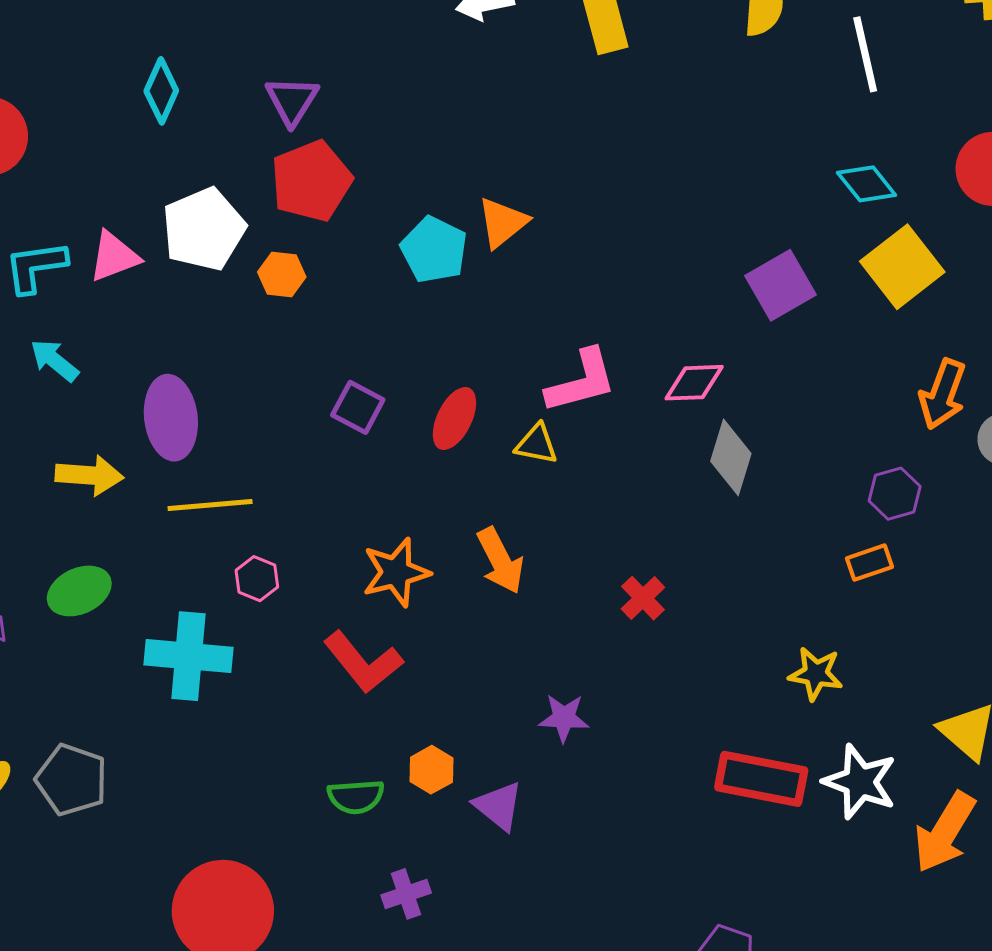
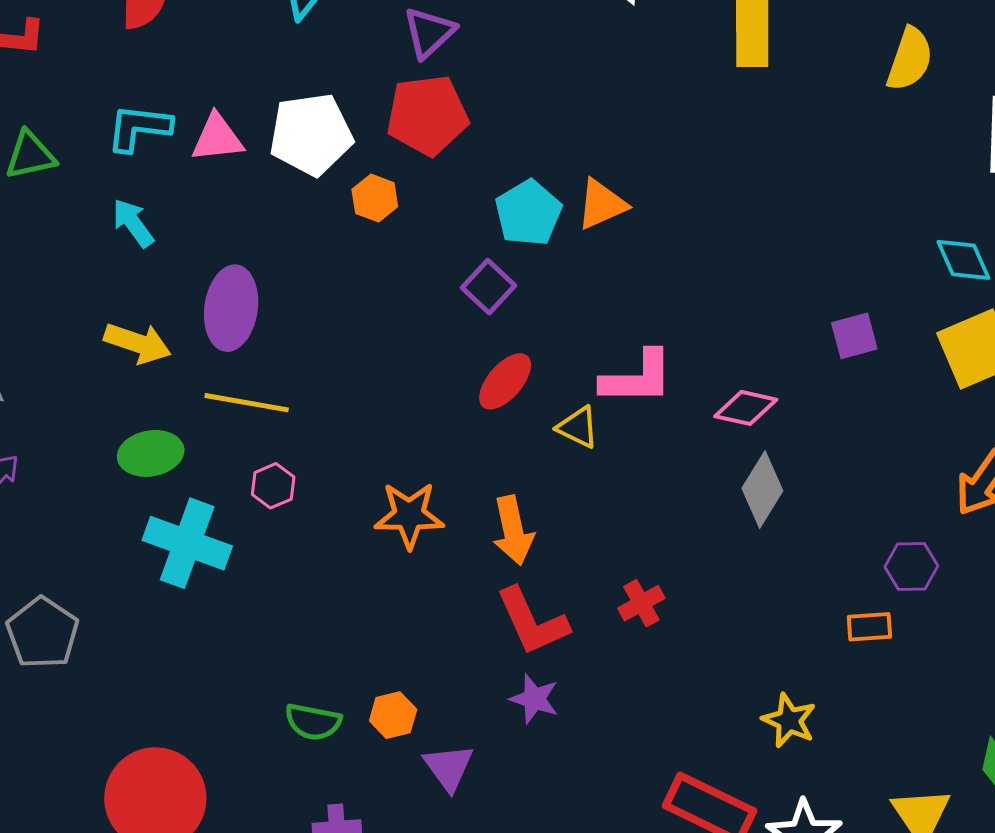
purple square: (781, 285) -> (854, 336), size x0.7
purple square: (358, 407) -> (489, 287), moved
green ellipse: (79, 591) -> (151, 453), moved
red L-shape: (363, 662) -> (532, 622), moved

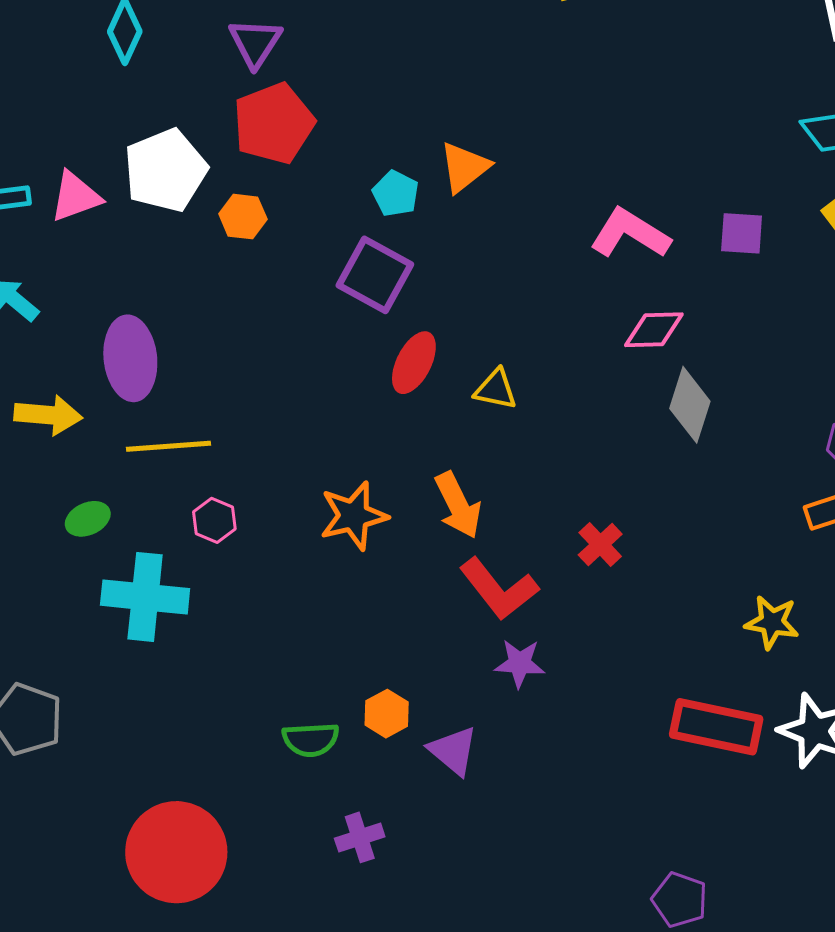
cyan pentagon: (528, 213) -> (396, 194), size x0.7
purple square: (489, 287) -> (375, 275), size x1.4
purple square: (854, 336) -> (742, 233), turned 33
pink L-shape: (637, 378) -> (630, 234), moved, turned -134
green ellipse: (151, 453) -> (88, 519), size x0.7

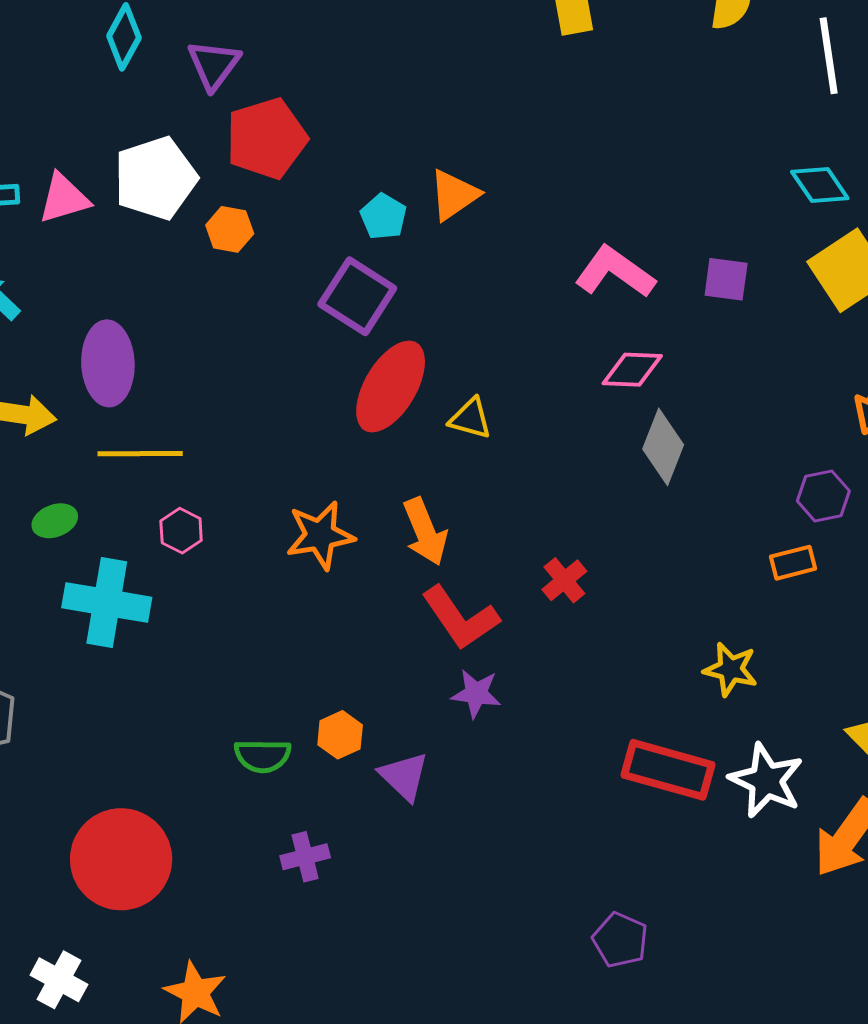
purple triangle: (255, 43) -> (214, 65), moved
red ellipse: (414, 363) -> (391, 387), size x1.5

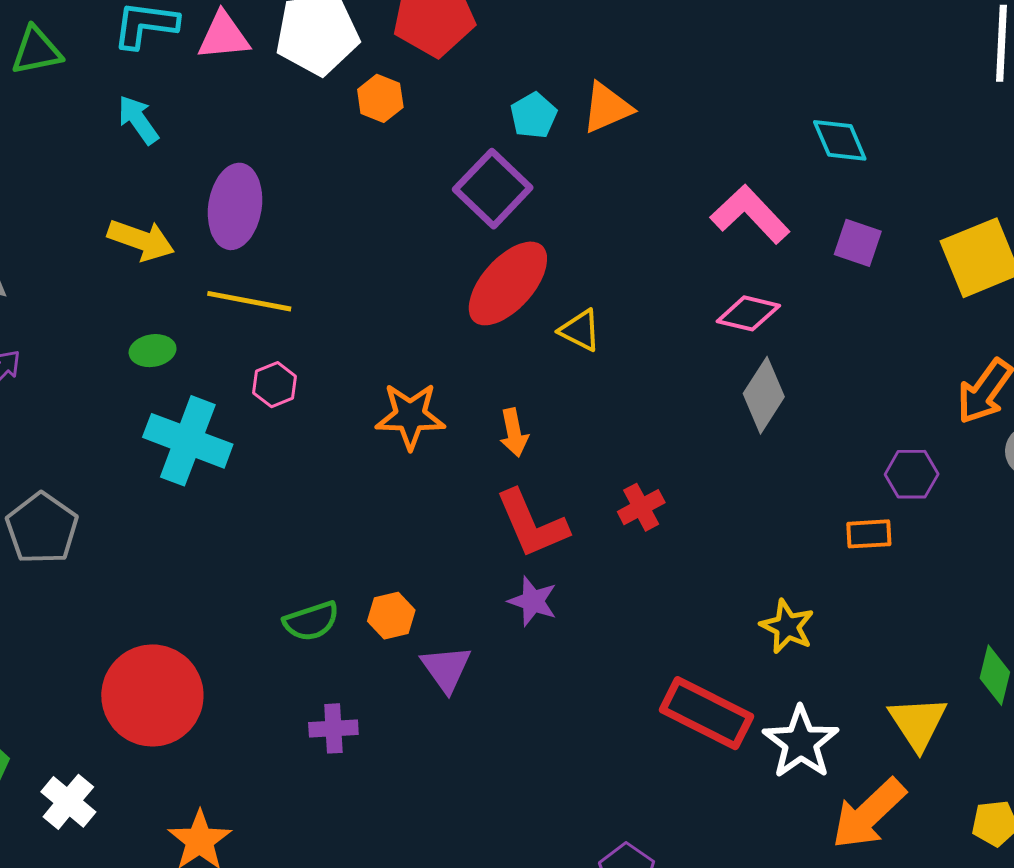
cyan diamond: (820, 185) -> (840, 140), moved
orange arrow: (425, 532) -> (514, 433), size x0.7
green semicircle: (263, 756) -> (311, 621), turned -30

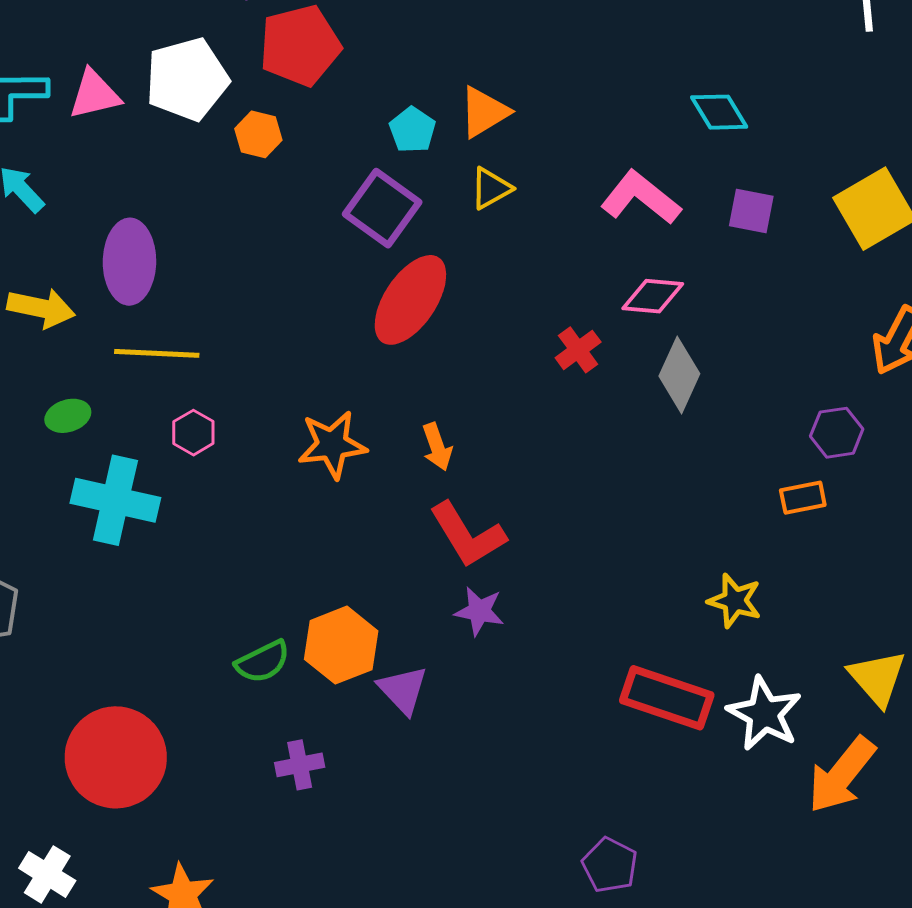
yellow triangle: (580, 330) -> (491, 188), moved, turned -48
red cross: (641, 507) -> (578, 350), moved
orange hexagon: (391, 616) -> (341, 645), size x1.6

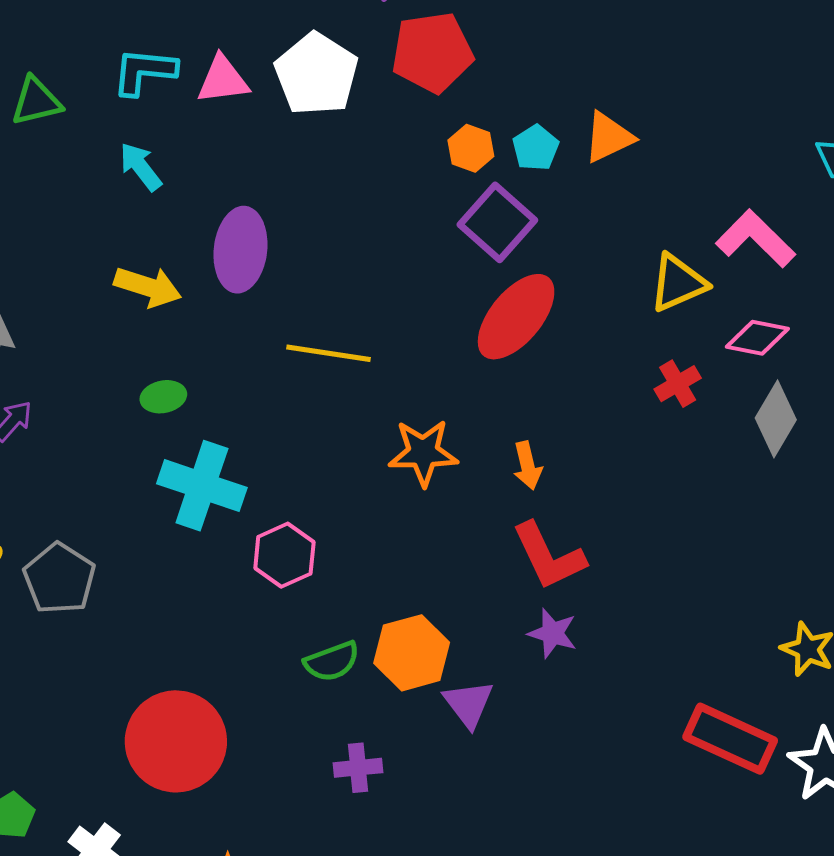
white pentagon: (187, 79) -> (316, 74), turned -30
orange hexagon: (258, 134) -> (471, 148), moved
yellow triangle: (491, 188) -> (678, 283), moved, size x1.4
yellow line: (157, 353) -> (329, 353), moved
pink hexagon: (193, 433) -> (284, 555), moved, size x1.4

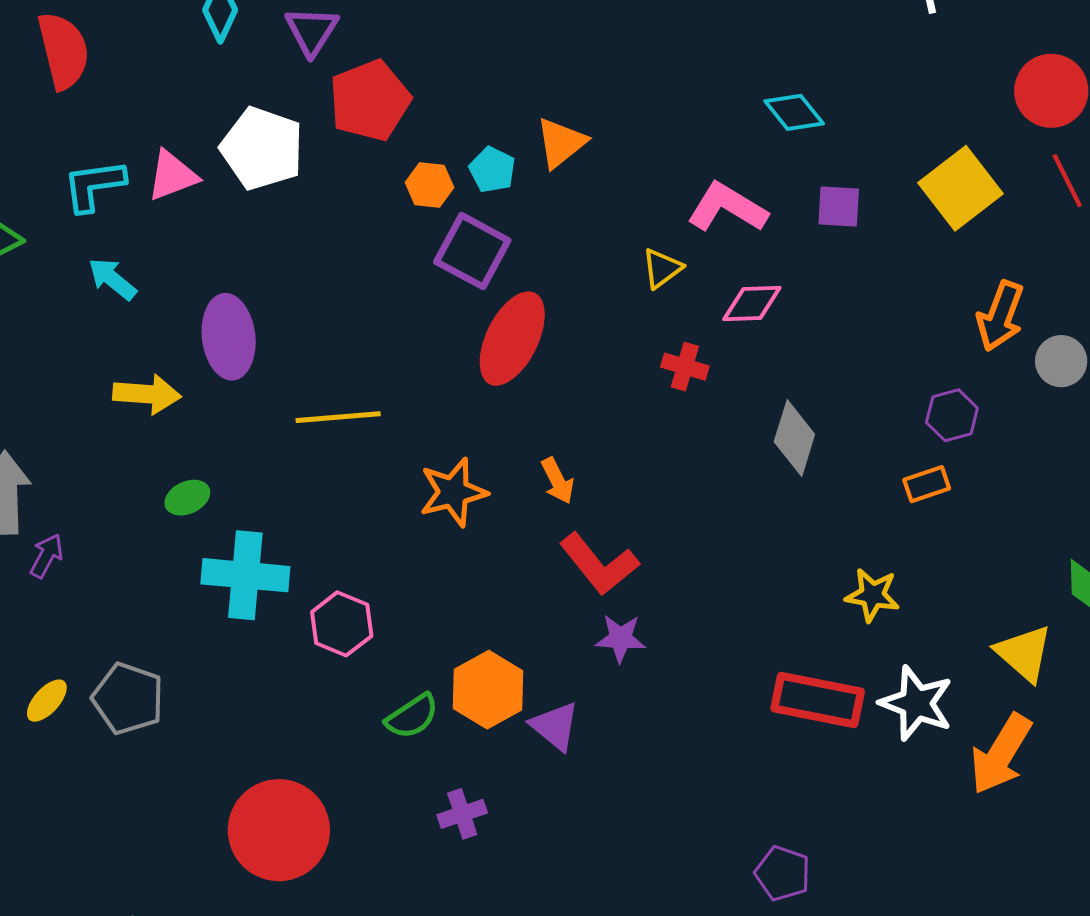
yellow triangle: (678, 283) -> (662, 268), size x0.7
red cross: (678, 384) -> (685, 367), turned -30
gray diamond: (776, 419) -> (794, 438), moved

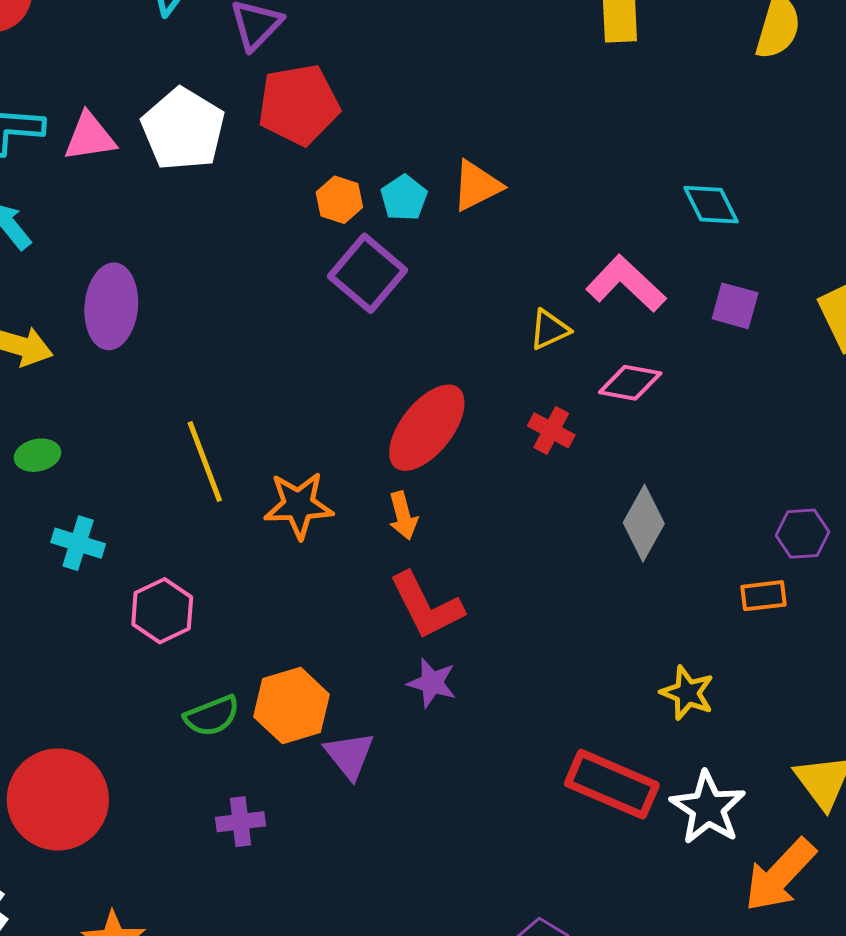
red ellipse: (512, 339) -> (427, 428), moved
yellow line: (338, 417) -> (205, 462), moved, turned 62
cyan cross: (245, 575) -> (78, 543), size x0.6

